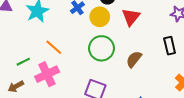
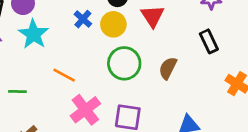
green line: (23, 62) -> (17, 92), moved, turned 40
pink cross: (47, 74) -> (85, 110), moved

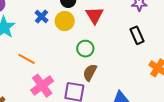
green circle: (124, 63) -> (85, 49), moved, size x0.7
brown semicircle: (168, 68) -> (90, 72), moved

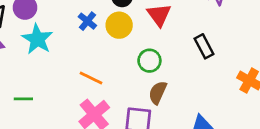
black rectangle: (137, 35) -> (204, 46), moved
orange line: (27, 59) -> (91, 78), moved

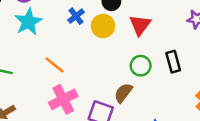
green circle: (149, 61) -> (141, 66), moved
orange line: (91, 78) -> (54, 65), moved

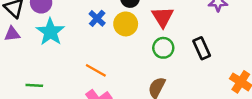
orange line: (54, 65) -> (96, 70), moved
green circle: (141, 66) -> (163, 48), moved

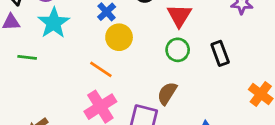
yellow circle: (126, 24) -> (119, 37), moved
green line: (34, 85) -> (27, 57), moved

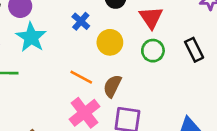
yellow circle: (119, 37) -> (110, 42), moved
brown semicircle: (167, 93) -> (112, 86), moved

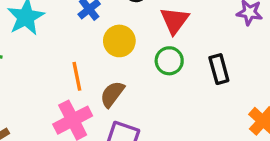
orange line: (81, 77) -> (77, 76), turned 40

